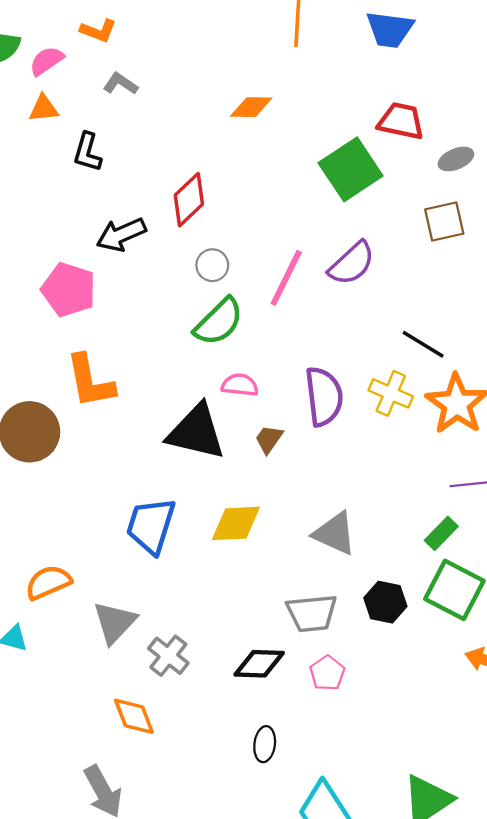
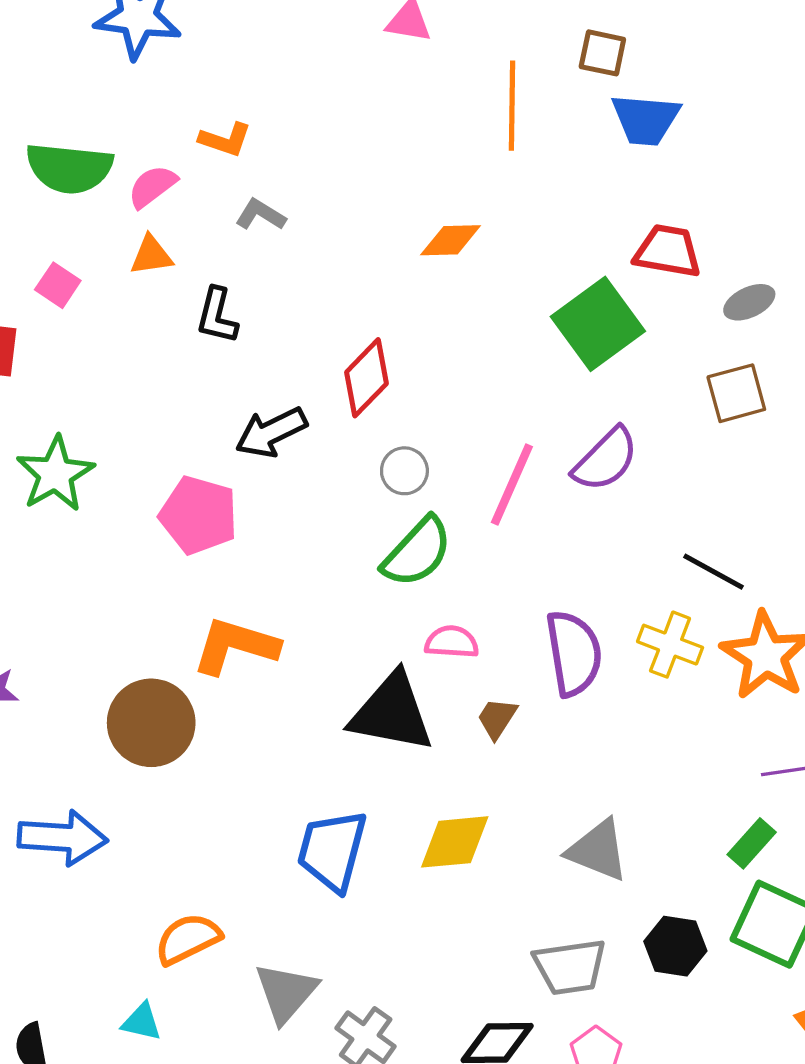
orange L-shape: (90, 381) -> (235, 646), turned 120

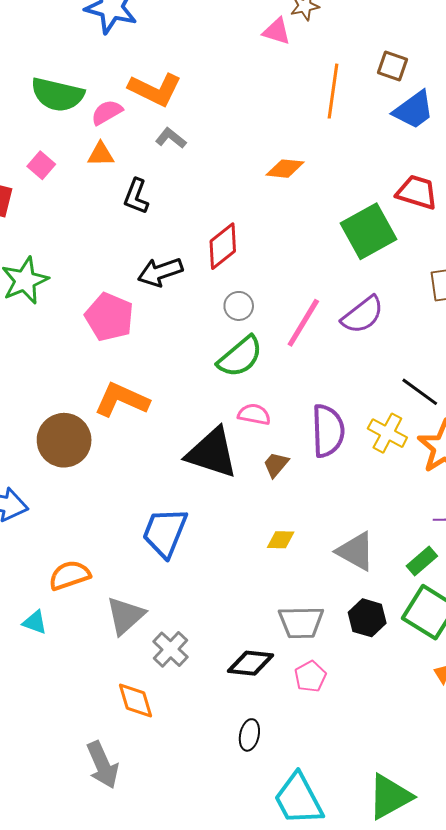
blue trapezoid: (646, 119) -> (414, 110), turned -48
orange L-shape: (225, 140) -> (155, 89), size x1.6
yellow diamond: (455, 842) -> (281, 540), moved, size x0.6
gray triangle: (598, 850) -> (356, 551), moved

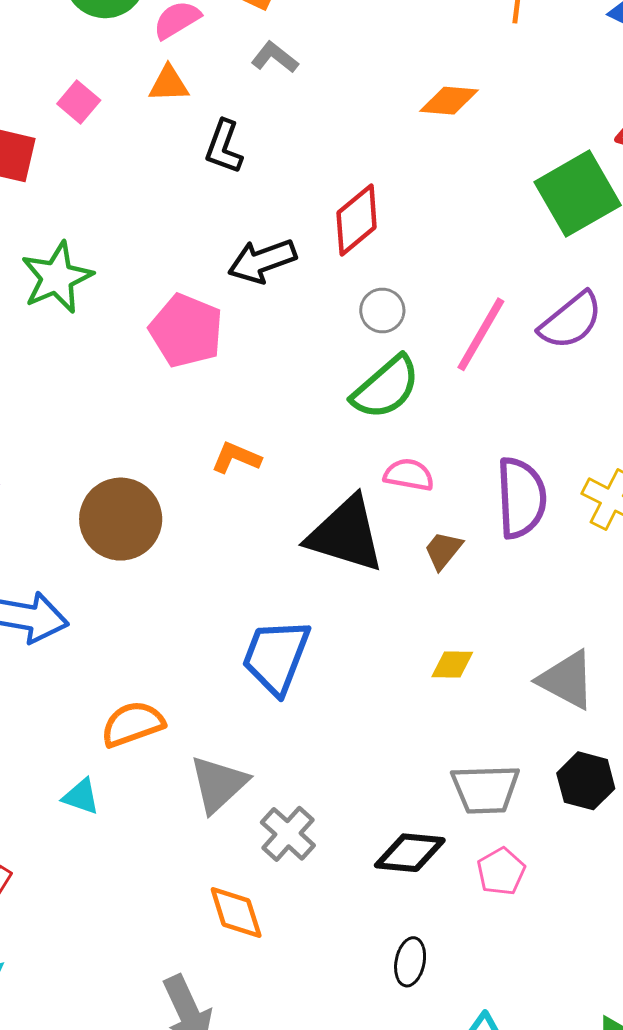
orange L-shape: (122, 400) -> (236, 458), moved, size x0.6

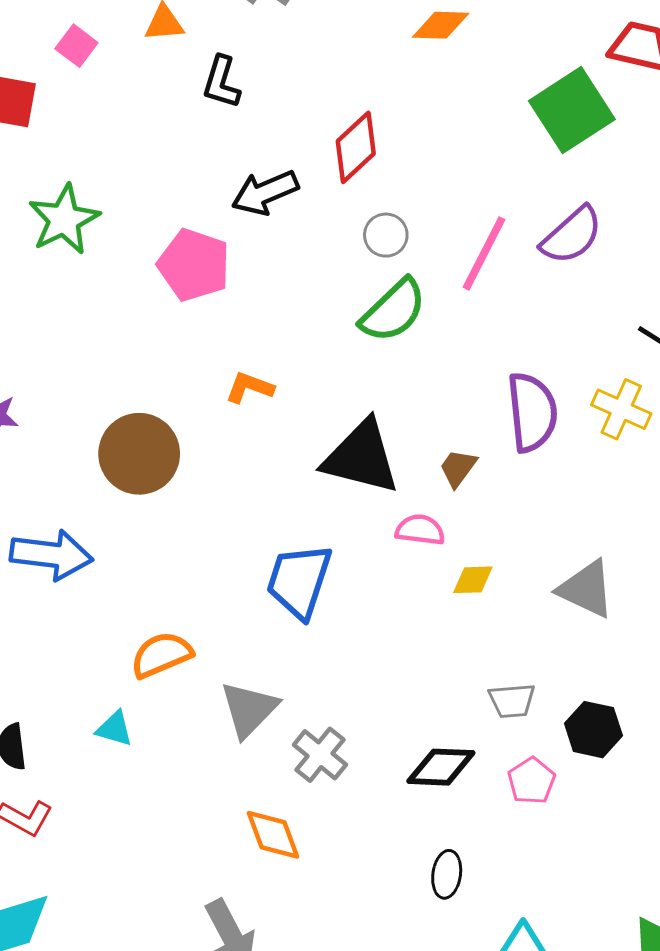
pink semicircle: (409, 475) -> (420, 530), moved
black hexagon: (586, 781) -> (593, 730), moved
gray trapezoid: (485, 789) -> (512, 701), size x0.7

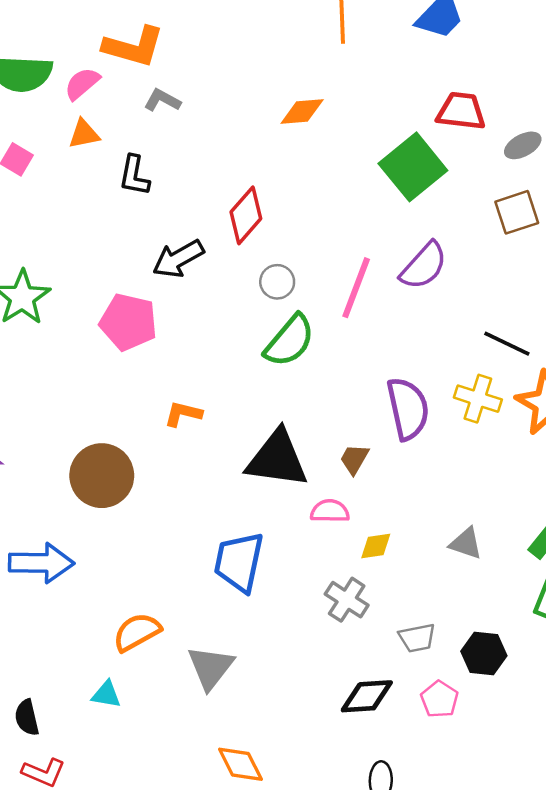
gray triangle: (586, 589) -> (466, 543), size x0.7
gray cross: (320, 755) -> (347, 600), moved

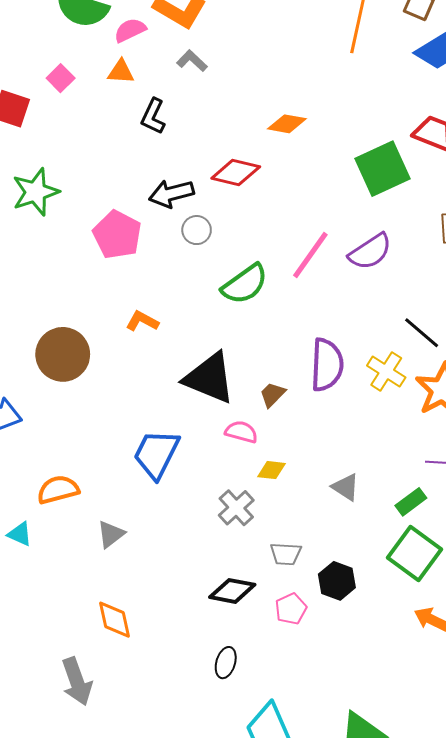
orange diamond: (302, 112) -> (287, 124), moved
red diamond: (246, 215) -> (236, 172), turned 48
gray circle: (277, 282) -> (197, 230), moved
gray triangle: (211, 667) -> (111, 534), size x0.7

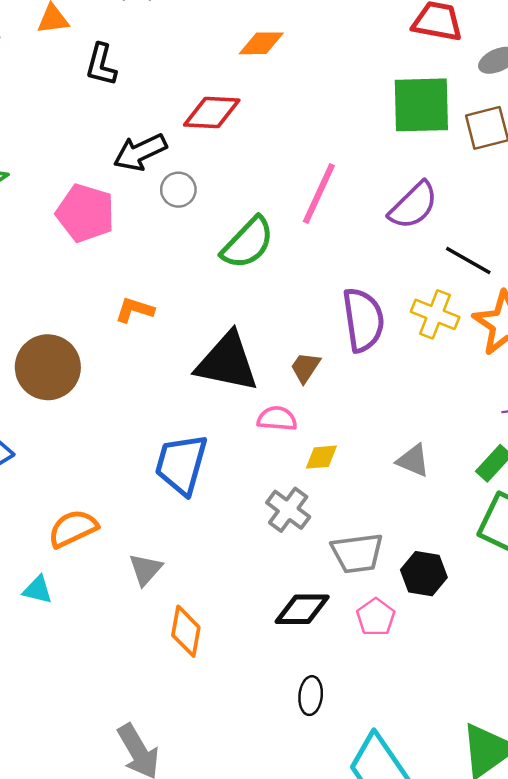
green square: (382, 169) -> (421, 105), moved, turned 34
purple semicircle: (370, 252) -> (413, 205), moved
gray trapezoid: (286, 554) -> (357, 553), size x1.4
orange diamond: (115, 620) -> (186, 631), moved, turned 33

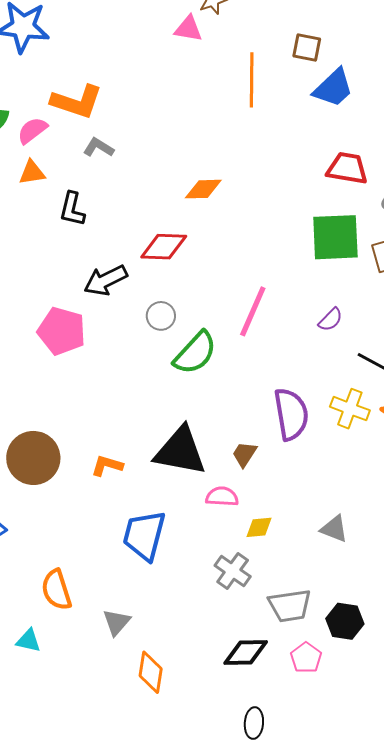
gray circle: (178, 190) -> (161, 316), moved
purple semicircle: (413, 205) -> (330, 320), size x0.6
orange L-shape: (135, 310) -> (107, 466), moved
orange semicircle: (73, 529) -> (56, 590), turned -81

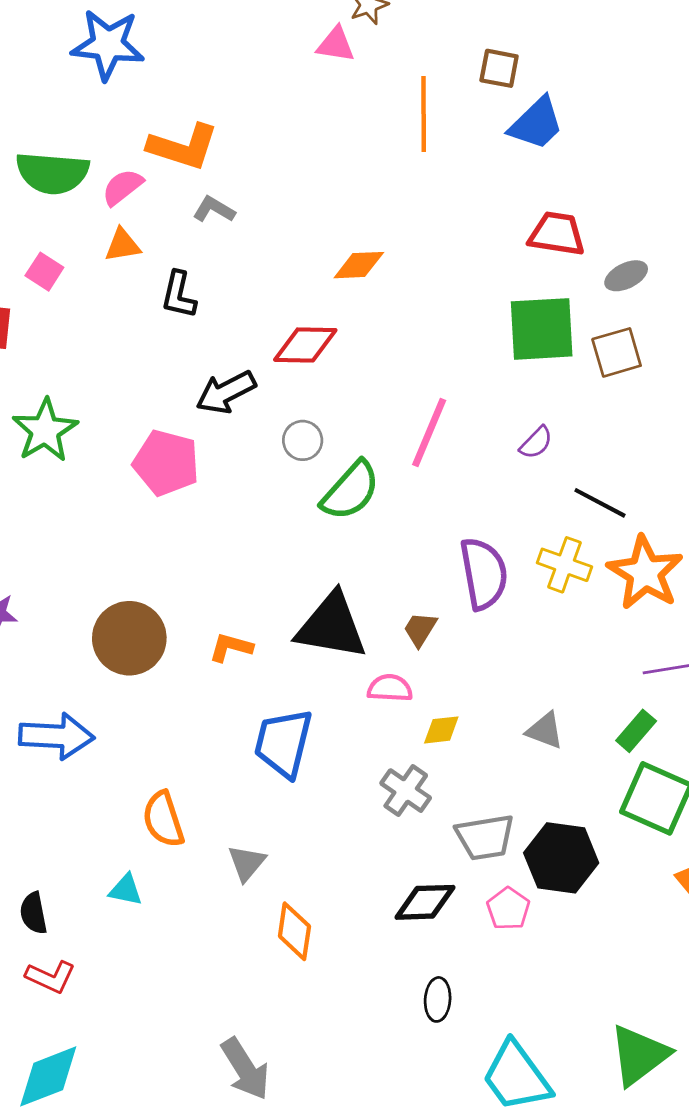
black hexagon: (345, 621) -> (561, 858), size x1.4

